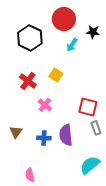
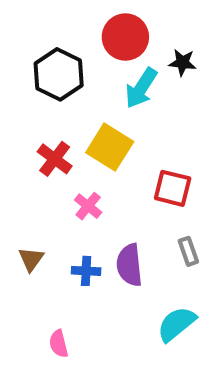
cyan arrow: (72, 45) -> (141, 88), size x1.5
yellow square: (56, 75) -> (110, 147), size x1.6
red square: (88, 107) -> (173, 188), moved

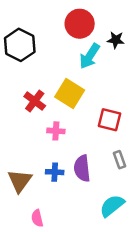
black hexagon: (59, 74) -> (20, 45), moved
pink cross: (88, 206) -> (56, 131), turned -35
brown triangle: (31, 259) -> (20, 181), moved, size x1.5

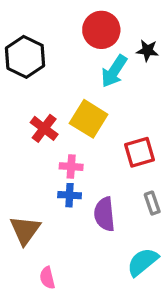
red square: (110, 120) -> (139, 152), turned -30
blue cross: (55, 172) -> (70, 195), moved

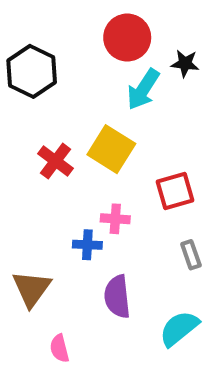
pink cross: (71, 167) -> (115, 219), moved
purple semicircle: (105, 214) -> (117, 297), moved

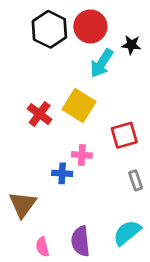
black hexagon: (32, 71) -> (49, 29), moved
purple semicircle: (117, 297) -> (81, 241), moved

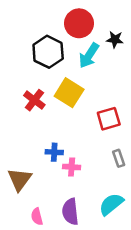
black hexagon: (49, 29) -> (48, 52), moved
pink cross: (82, 155) -> (72, 167), moved

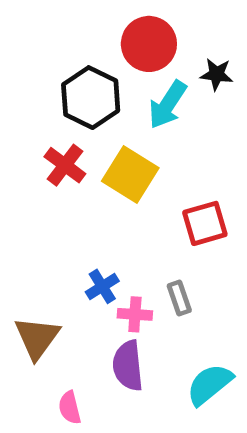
red cross: (34, 100) -> (65, 165), moved
blue cross: (54, 152) -> (102, 286), turned -35
gray rectangle: (119, 158) -> (179, 298), moved
purple semicircle: (70, 212) -> (128, 366), moved

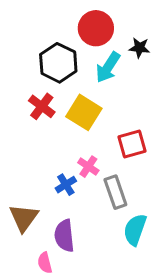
gray rectangle: (179, 298) -> (115, 192), size x1.5
pink cross: (135, 314) -> (88, 167), moved, turned 30
purple semicircle: (128, 366) -> (64, 236), moved
cyan semicircle: (210, 384) -> (135, 230), moved, turned -32

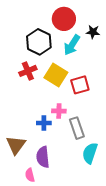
red cross: (42, 106) -> (28, 71), turned 30
red square: (132, 144) -> (80, 85), moved
pink cross: (88, 167) -> (59, 111), turned -32
blue cross: (66, 185) -> (44, 123), turned 32

